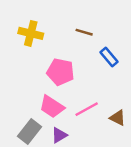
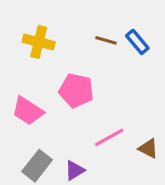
blue rectangle: (109, 57) -> (137, 42), moved
pink trapezoid: (52, 107) -> (28, 111), moved

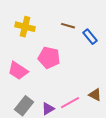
blue rectangle: (137, 42) -> (90, 37), moved
pink line: (109, 137) -> (70, 103), moved

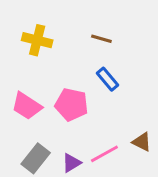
blue rectangle: (90, 37) -> (107, 79), moved
pink pentagon: (49, 58) -> (72, 105), moved

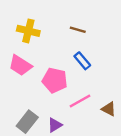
pink trapezoid: (27, 106) -> (20, 65), moved
pink line: (104, 154) -> (80, 101), moved

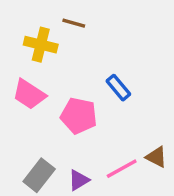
brown line: (78, 30) -> (74, 23), moved
pink line: (80, 101) -> (122, 169), moved

